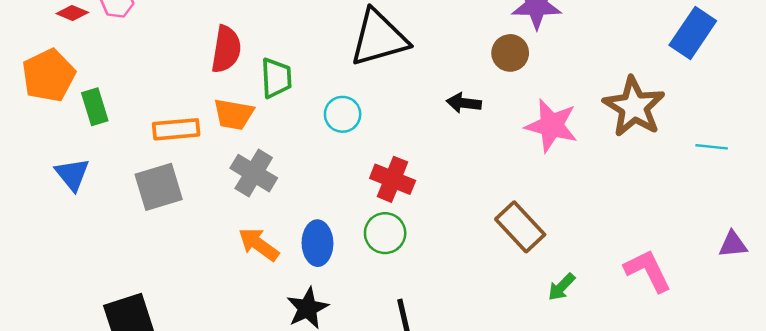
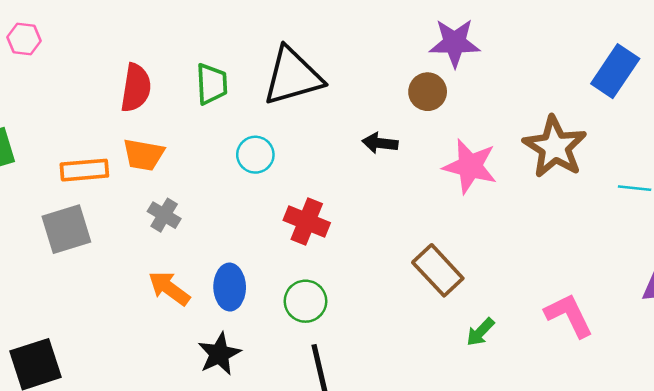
green trapezoid: (276, 78) -> (212, 84), moved
gray cross: (254, 173) -> (164, 215), size x0.7
green circle: (385, 233) -> (305, 301), moved

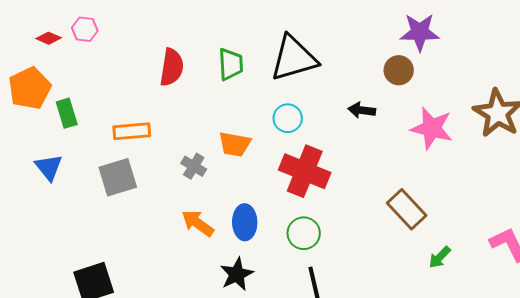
orange trapezoid: (144, 155) -> (235, 144), moved
cyan circle: (255, 155) -> (288, 118), moved
red cross: (307, 222) -> (305, 171), size x1.4

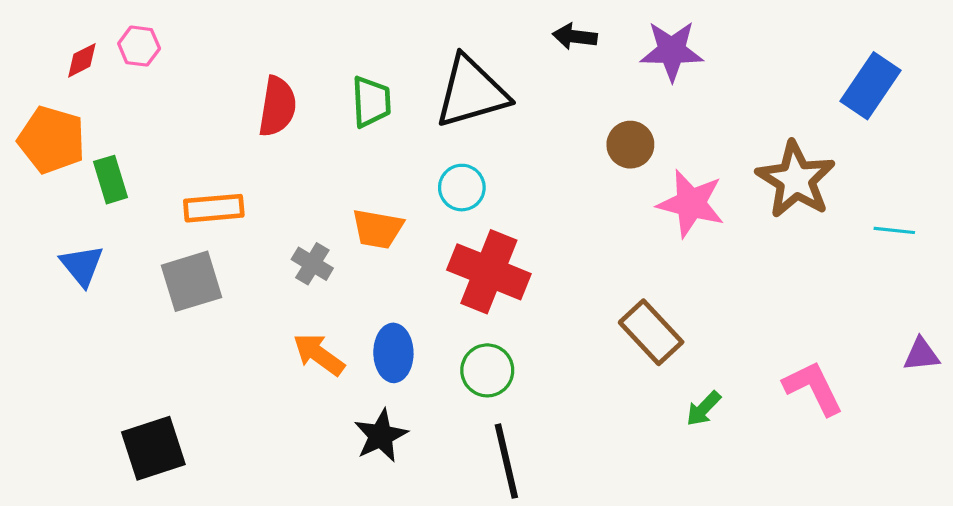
red diamond: (49, 38) -> (82, 60), turned -50
brown circle: (399, 70) -> (630, 145), moved
orange pentagon: (30, 88) -> (52, 140), turned -30
black arrow: (362, 110) -> (575, 36), moved

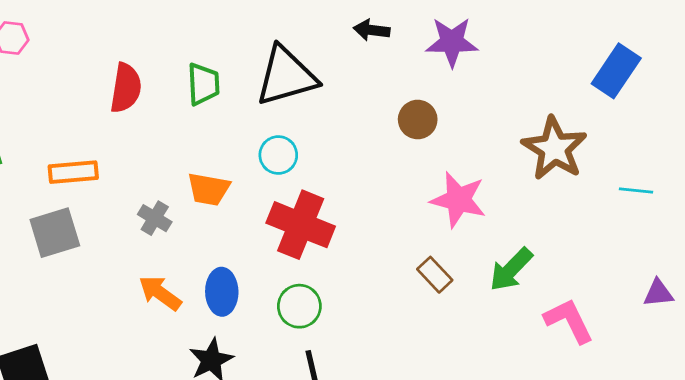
pink star: (691, 203) -> (458, 200), moved
brown rectangle: (651, 332) -> (435, 275), size x0.7
green arrow: (704, 409) -> (511, 269), moved, size x1.5

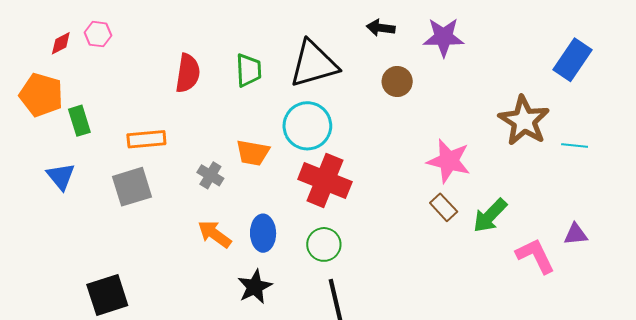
brown circle: (418, 120) -> (397, 81), moved
cyan circle: (278, 155) -> (307, 126), size x1.6
cyan line: (636, 191) -> (575, 145), moved
brown rectangle: (435, 275) -> (444, 207), moved
purple triangle: (658, 293) -> (576, 234), moved

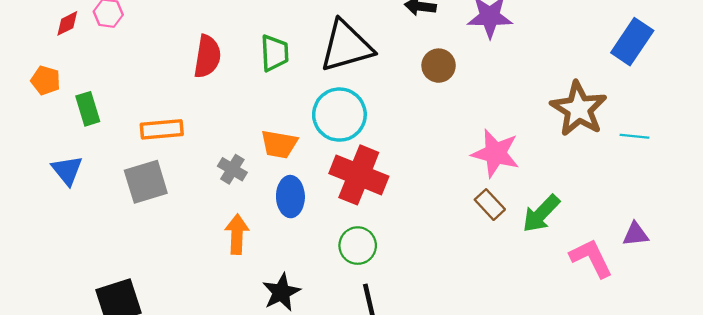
orange pentagon: (41, 95) -> (46, 80), size x0.6
blue ellipse: (263, 233) -> (290, 197), moved
orange arrow: (215, 234) -> (237, 234), turned 56

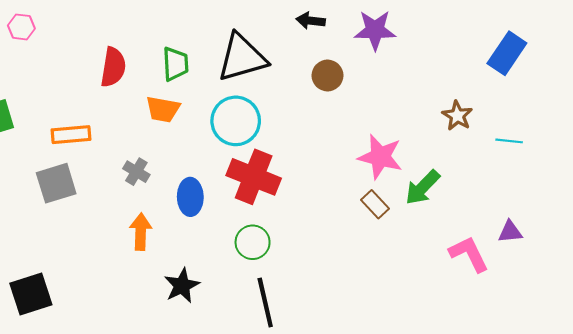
brown star: (579, 109) -> (457, 116), size x0.6
orange trapezoid: (279, 144) -> (163, 109), moved
green arrow: (541, 214) -> (423, 187), moved

